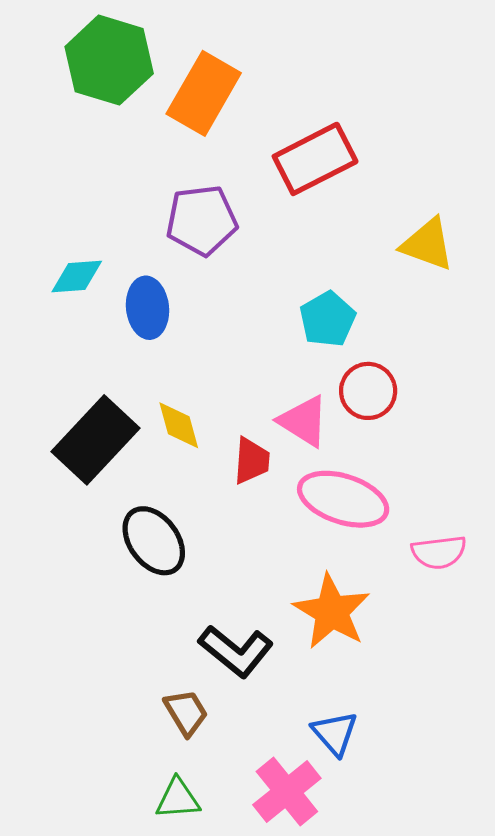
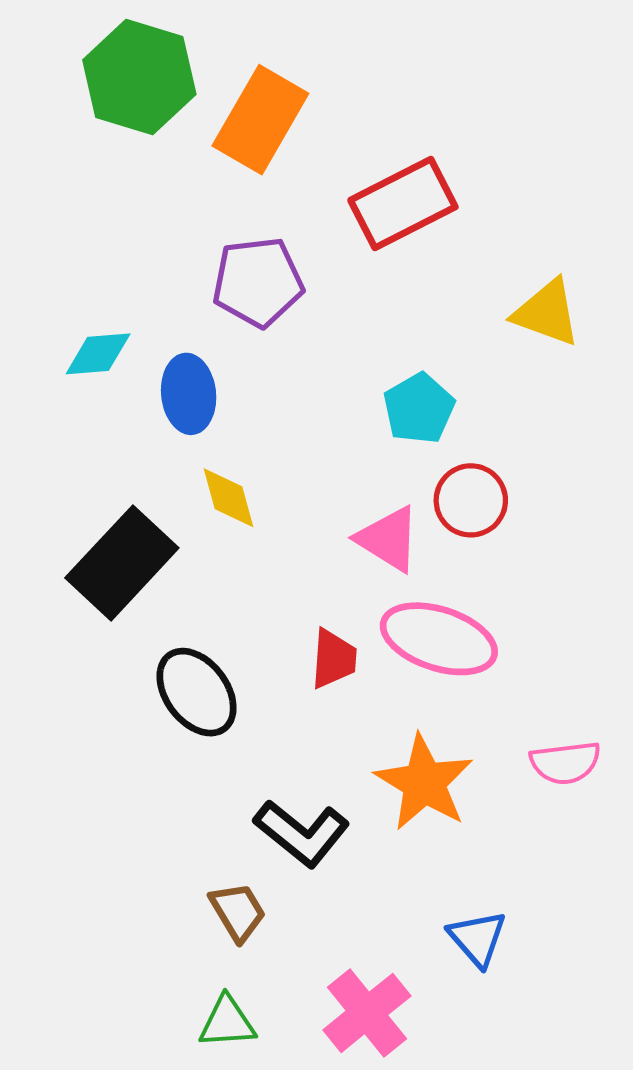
yellow diamond: (179, 425) -> (229, 498), moved
red trapezoid: (252, 461) -> (334, 659), moved
pink semicircle: (439, 552) -> (565, 763), moved
blue triangle: (335, 733) -> (477, 938), moved

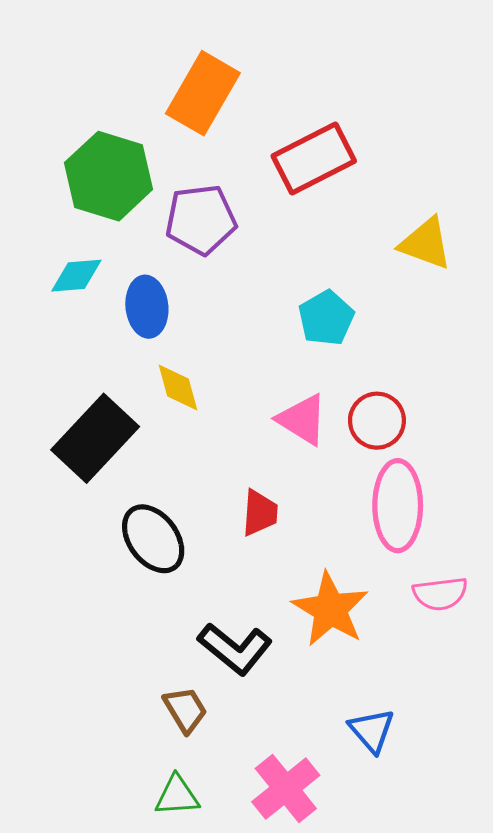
green hexagon: (139, 77) -> (109, 176), moved
red circle: (471, 500) -> (377, 421), moved
pink ellipse: (439, 639) -> (398, 506), moved, turned 72

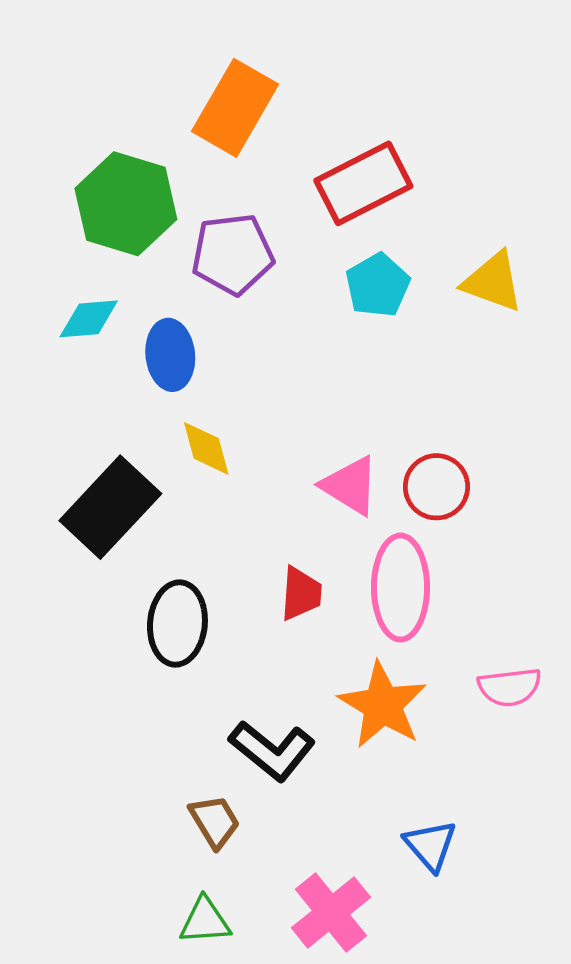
cyan pentagon: (326, 318) -> (378, 285), moved
pink ellipse: (398, 506) -> (401, 588), moved
black ellipse: (153, 539) -> (177, 624), turned 42

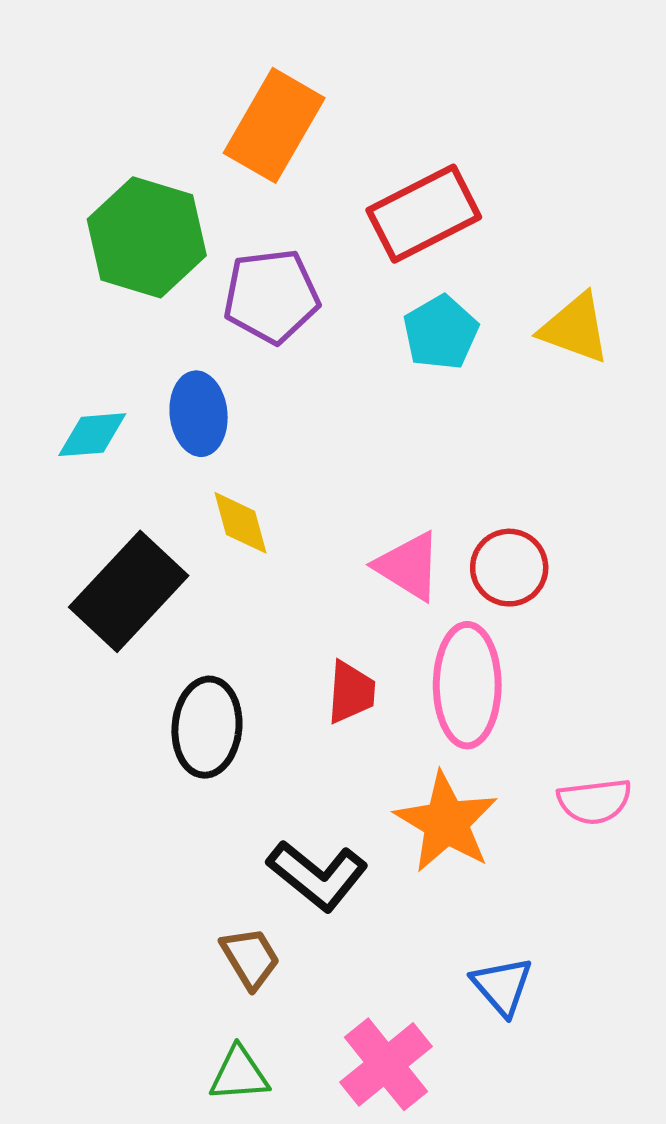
cyan diamond: (89, 319) -> (92, 435), moved

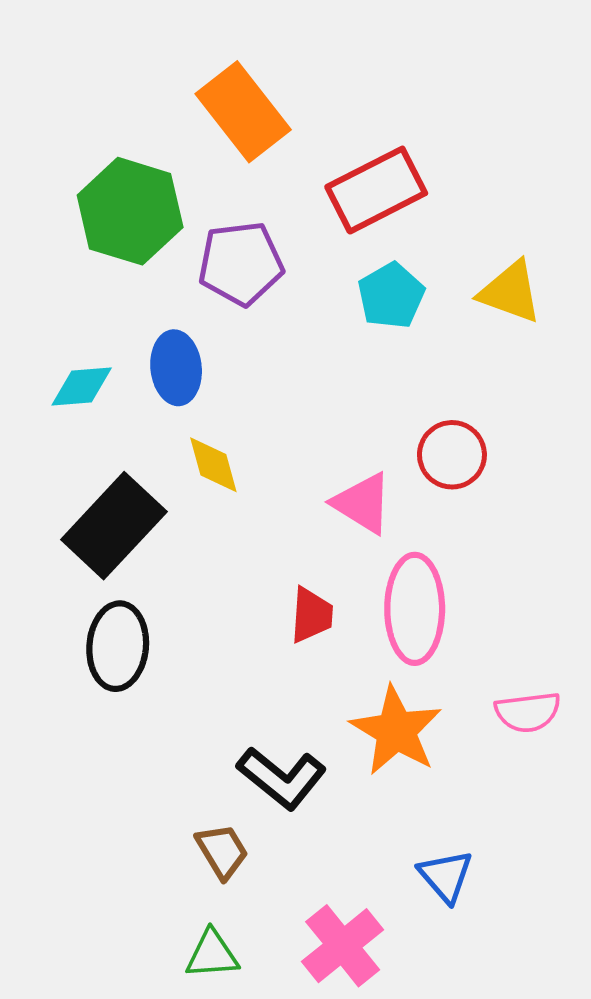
orange rectangle: (274, 125) -> (243, 112), turned -68
red circle: (509, 568) -> (452, 455), moved
black ellipse: (207, 727) -> (118, 646), moved

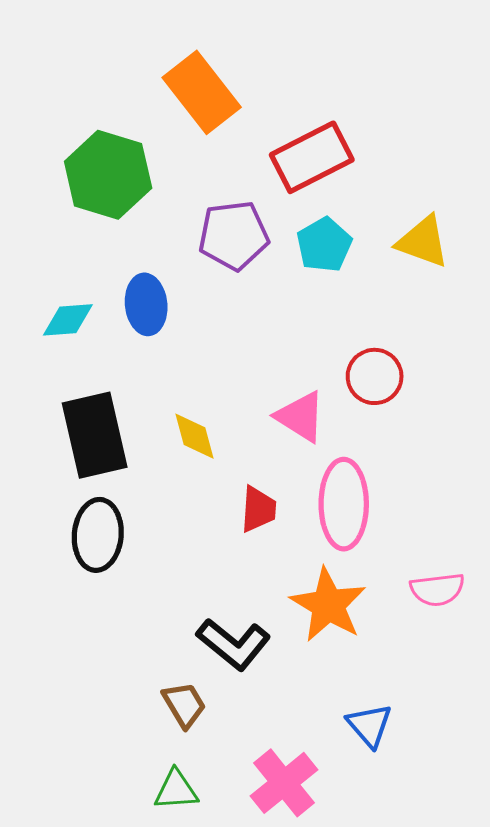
purple pentagon: (241, 263) -> (234, 235), moved
yellow diamond: (213, 465) -> (194, 436), moved
black rectangle: (114, 526) -> (95, 435), turned -56

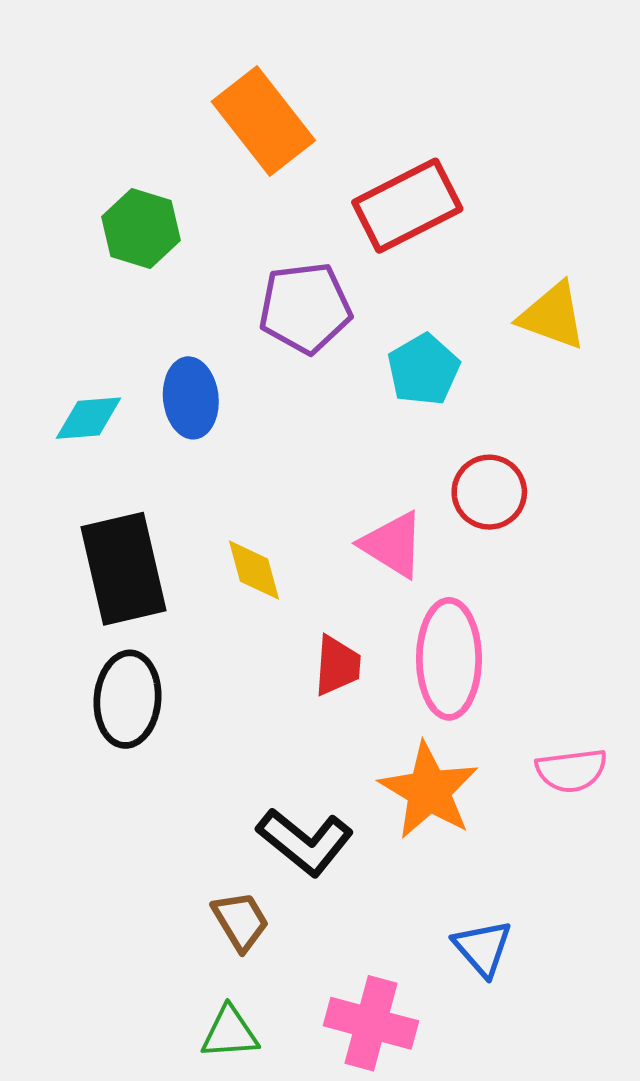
green hexagon: (108, 175) -> (141, 229), size x0.7
cyan pentagon: (324, 245) -> (423, 370), moved
pink cross: (284, 783) -> (371, 1023), turned -36

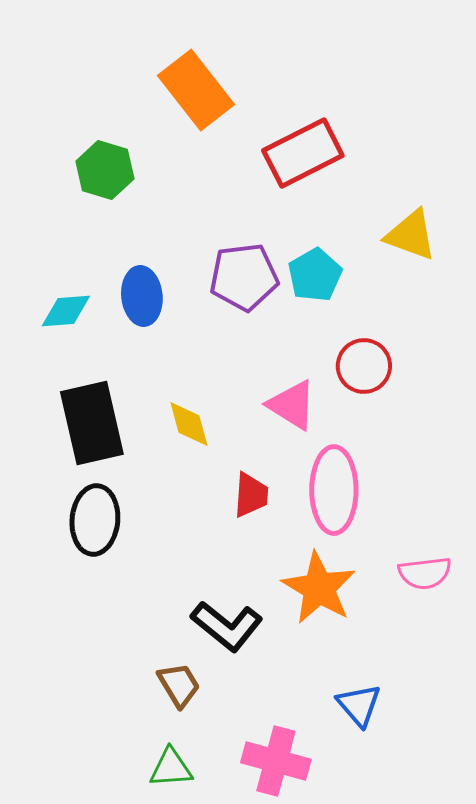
purple pentagon: (305, 308) -> (244, 277), moved

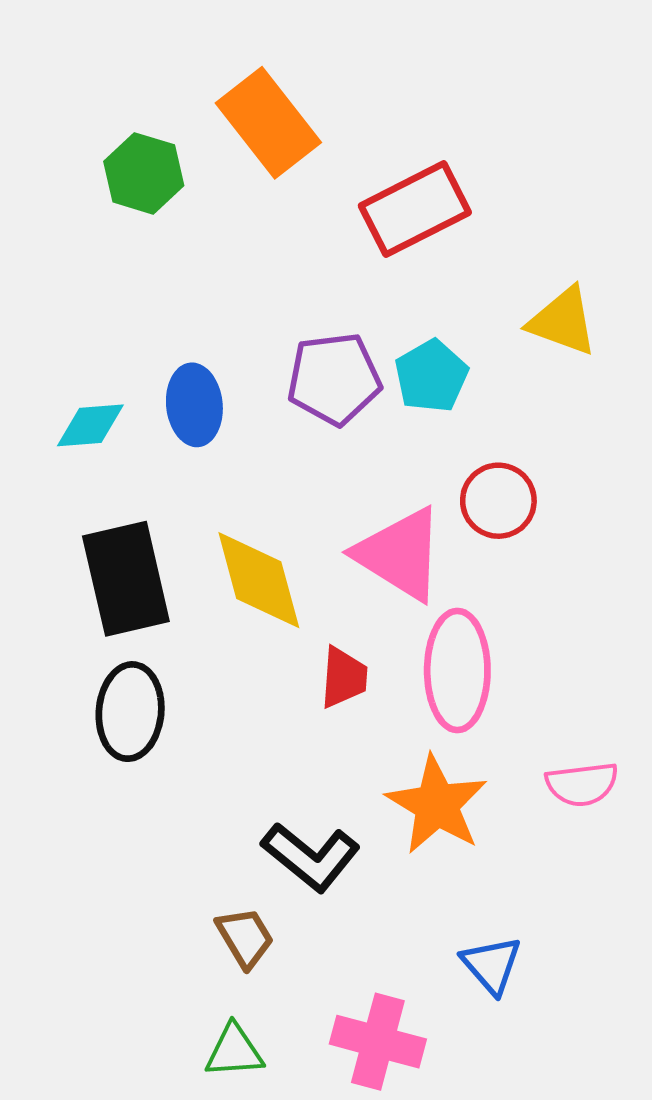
green hexagon: (105, 170) -> (144, 173), moved
pink triangle: (292, 405) -> (400, 554), size x1.4
yellow diamond: (189, 424) -> (259, 580), size x1.6

